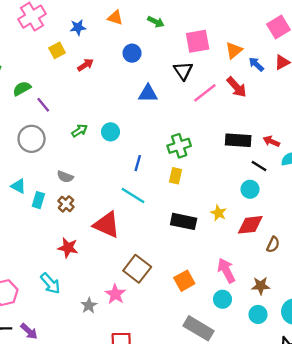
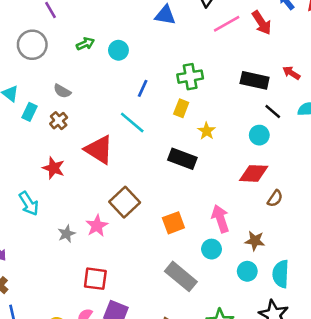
red arrow: (271, 141) -> (291, 73), moved
yellow star: (219, 213) -> (207, 131), moved

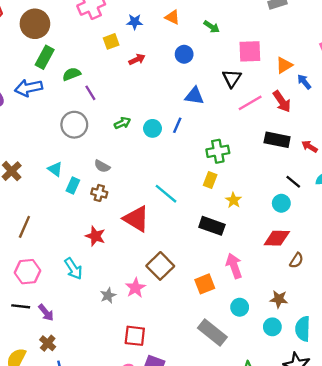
black rectangle: (255, 80) -> (277, 140), moved
blue line: (143, 88) -> (177, 125), moved
brown cross: (59, 121) -> (99, 193), turned -35
pink arrow: (220, 219) -> (234, 266), moved

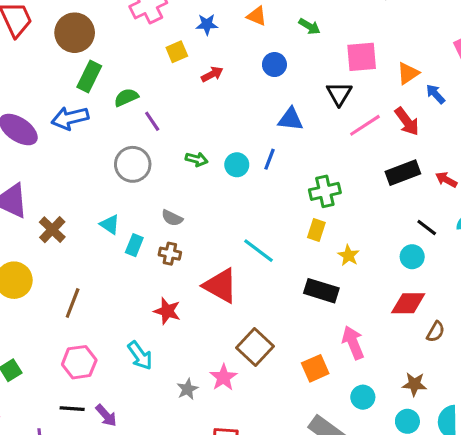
green arrow: (122, 123) -> (197, 159), turned 42
black rectangle: (277, 140) -> (403, 173), turned -30

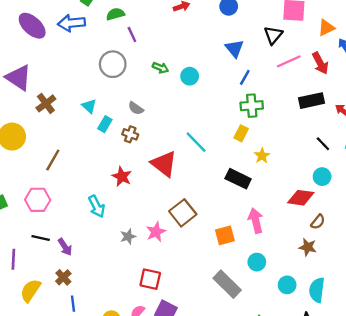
blue triangle: (290, 119) -> (234, 49), turned 36
blue line: (270, 159) -> (245, 77), moved
cyan circle: (412, 257) -> (322, 177), moved
pink hexagon: (79, 362) -> (38, 200), moved
brown star: (414, 384) -> (308, 247), moved

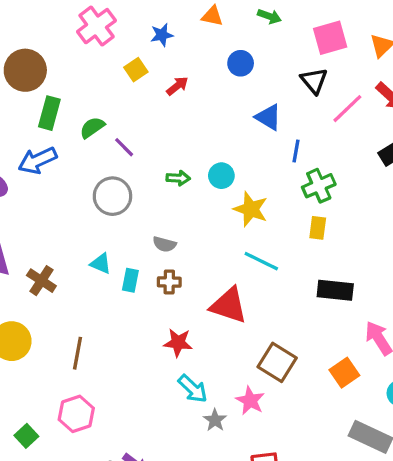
yellow star: (262, 156) -> (251, 209), moved, size x1.5
cyan arrow: (97, 206) -> (193, 389), moved

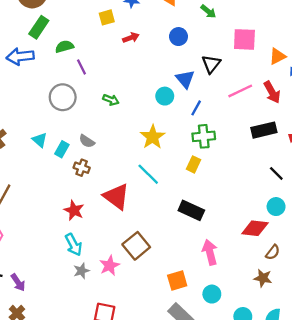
black triangle: (314, 81) -> (211, 64), moved
cyan circle: (221, 176) -> (165, 96), moved
cyan rectangle: (130, 280) -> (62, 149), moved
orange square: (344, 373) -> (177, 280), moved

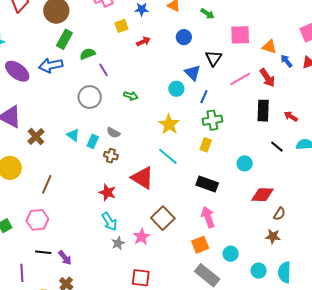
orange triangle: (277, 56) -> (269, 47), turned 49
black rectangle: (264, 130) -> (263, 111), turned -70
cyan circle: (276, 207) -> (245, 163), moved
pink arrow: (210, 252) -> (208, 217), moved

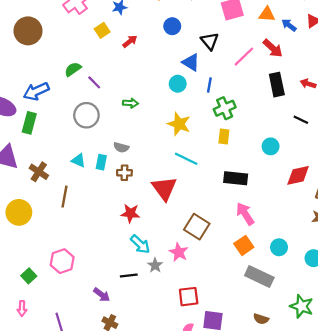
green rectangle: (64, 39) -> (29, 123), moved
red triangle: (142, 178) -> (164, 188), turned 35
brown line: (47, 184) -> (64, 197), moved
black line: (43, 252) -> (129, 275), moved

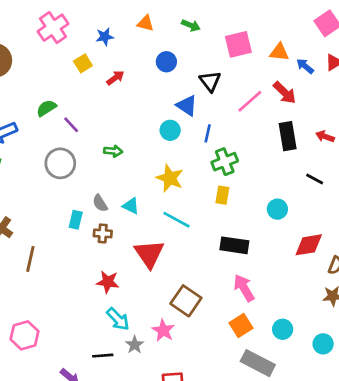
gray semicircle: (121, 147) -> (100, 203), turned 40
cyan triangle: (78, 160) -> (131, 206), moved

